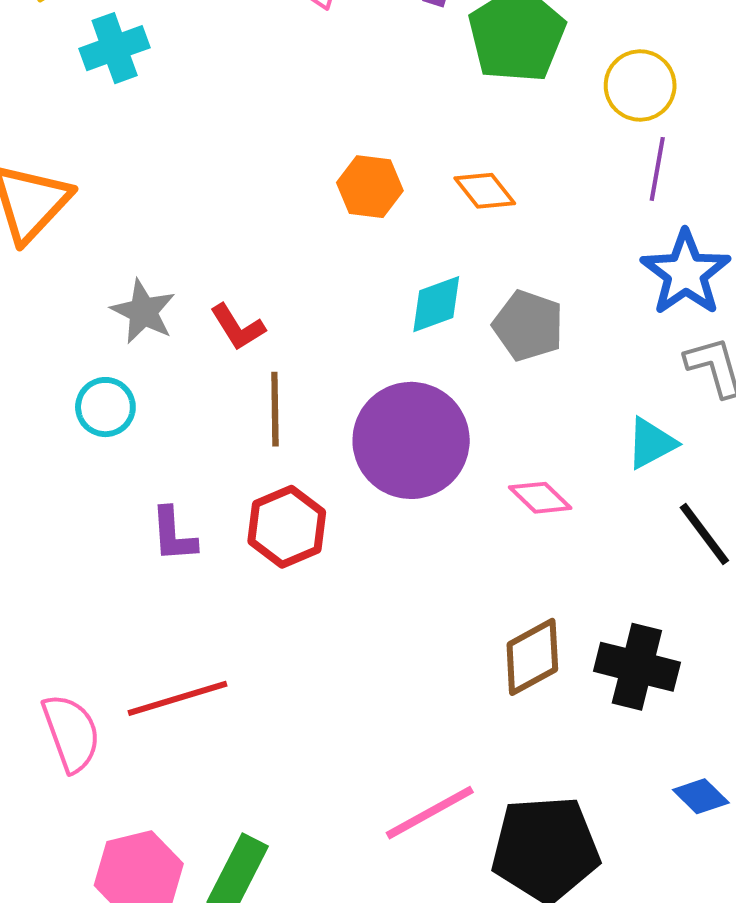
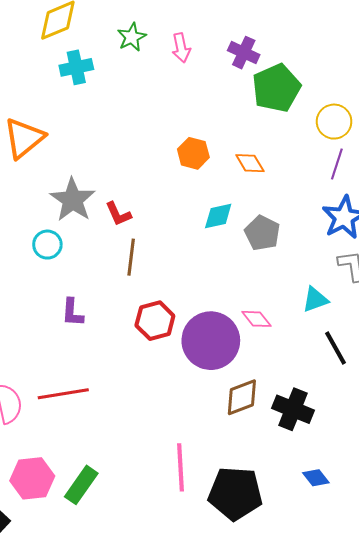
gray star: (143, 312) -> (73, 200), size x1.4
purple circle: (411, 440) -> (211, 341), moved
red hexagon: (287, 527) -> (155, 321), moved
pink line: (430, 813) -> (181, 467), turned -72

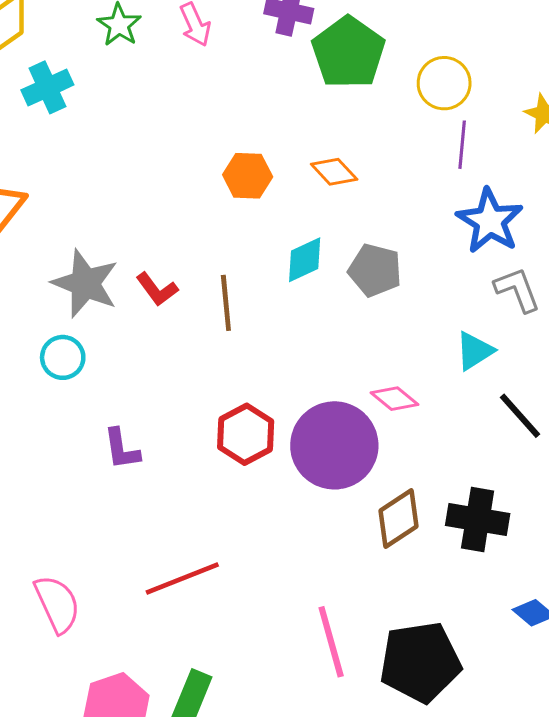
brown line: (131, 257) -> (226, 303), moved
red line: (63, 394) -> (182, 579), moved

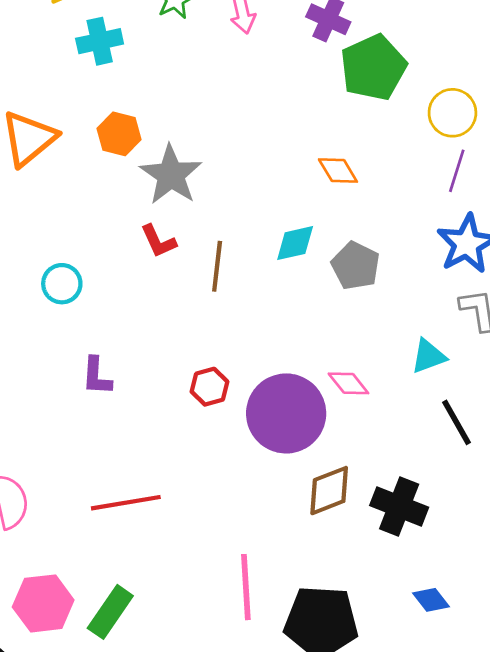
orange hexagon: (248, 176) -> (119, 134), moved
gray star: (85, 283) -> (171, 175), moved
red hexagon: (246, 434) -> (210, 387), size x0.7

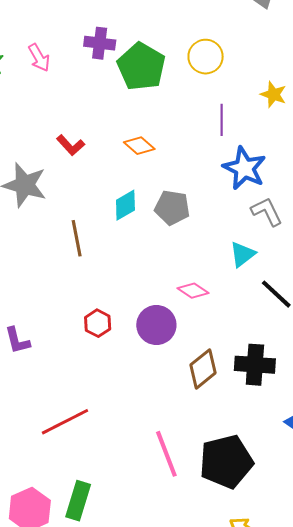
yellow circle: (452, 113) -> (206, 57), moved
red L-shape: (158, 241) -> (71, 145), moved
purple circle: (286, 413) -> (156, 325), size x0.7

